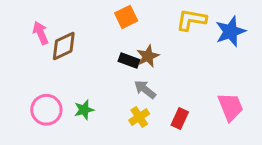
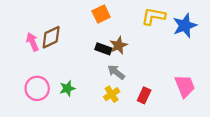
pink arrow: (41, 33) -> (32, 42), moved

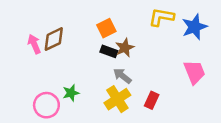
orange square: (101, 14) -> (106, 28), moved
pink trapezoid: (185, 86) -> (194, 72), moved
pink circle: (37, 88) -> (46, 105), moved
yellow cross: (112, 94) -> (117, 99), size x1.5

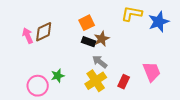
pink trapezoid: (194, 72) -> (152, 72), moved

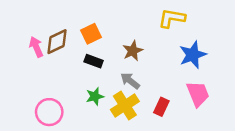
blue star: (159, 22) -> (193, 55), moved
orange square: (87, 23) -> (91, 34), moved
black rectangle: (89, 42) -> (94, 61), moved
green star: (58, 76) -> (95, 96), moved

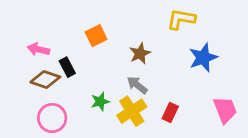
brown diamond: (57, 42) -> (45, 80), moved, turned 44
pink arrow: (36, 47) -> (38, 49), turned -54
black rectangle: (94, 61) -> (67, 67), moved, turned 42
pink trapezoid: (198, 94) -> (225, 110), moved

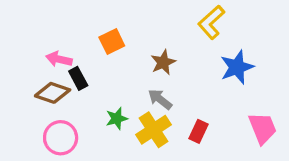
yellow L-shape: (181, 19) -> (211, 22), turned -52
pink arrow: (38, 49) -> (59, 59), moved

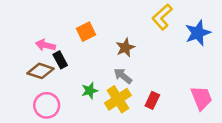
blue star: (237, 67) -> (198, 33), moved

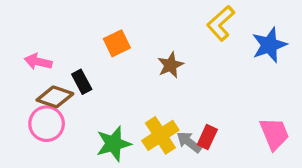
pink arrow: (45, 45) -> (38, 62), moved
gray arrow: (123, 76) -> (189, 142), moved
green star: (90, 91) -> (114, 144), moved, size x1.5
pink circle: (47, 105) -> (47, 124), moved

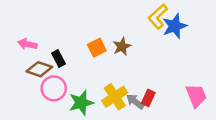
orange square: (117, 43) -> (97, 48), moved
blue star: (269, 45) -> (175, 26), moved
pink circle: (47, 124) -> (54, 88), moved

